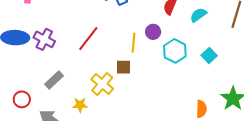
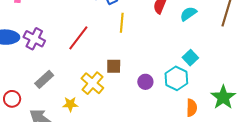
purple circle: (153, 32) -> (145, 82), moved
yellow line: (134, 43) -> (122, 23), moved
cyan hexagon: (175, 51) -> (176, 78), moved
cyan square: (209, 55) -> (190, 58), moved

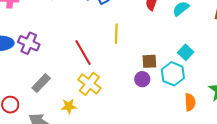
yellow line: (122, 23) -> (116, 34), moved
red line: (78, 38) -> (83, 52), moved, turned -64
brown square: (114, 66) -> (149, 61), moved

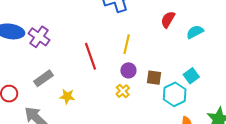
purple circle: (142, 79) -> (128, 70), moved
yellow cross: (89, 84) -> (123, 91), moved, size x0.6
yellow star: (69, 106) -> (67, 96), moved

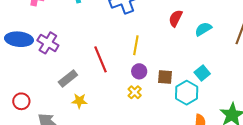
gray rectangle: (44, 78) -> (68, 78), moved

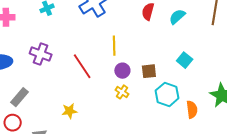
purple cross: (48, 43) -> (41, 54), moved
gray rectangle: (68, 78) -> (19, 97), moved
cyan hexagon: (187, 93) -> (167, 94), moved

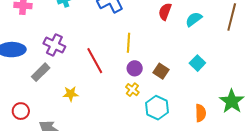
brown square: (149, 71) -> (161, 71), turned 35
cyan hexagon: (167, 94) -> (157, 108), moved
gray rectangle: (19, 97) -> (41, 72), moved
yellow star: (69, 111) -> (71, 94), moved

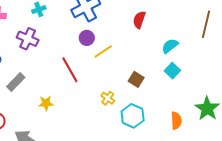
cyan semicircle: (194, 19) -> (170, 46), moved
yellow line: (128, 43) -> (103, 51), turned 54
purple cross: (54, 45) -> (28, 39), moved
purple circle: (135, 68) -> (87, 38), moved

